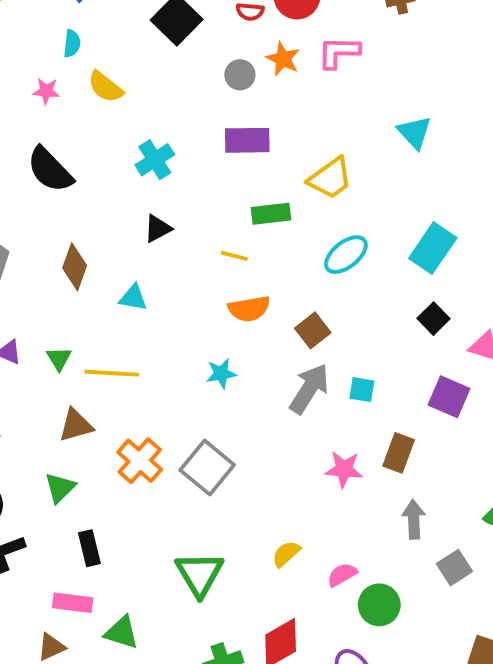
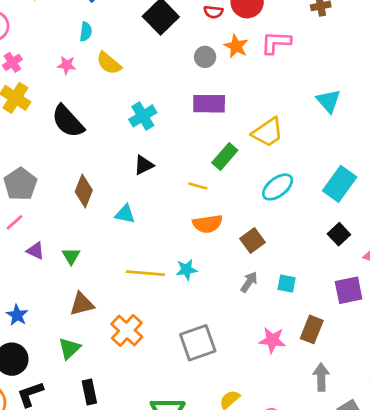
green rectangle: (271, 214) -> (225, 157), turned -44
yellow line: (112, 373) -> (145, 273), moved
gray arrow: (309, 389) -> (249, 282), size x0.6
purple square: (449, 397) -> (349, 290), turned -36
gray square: (207, 467) -> (198, 343), moved, turned 30

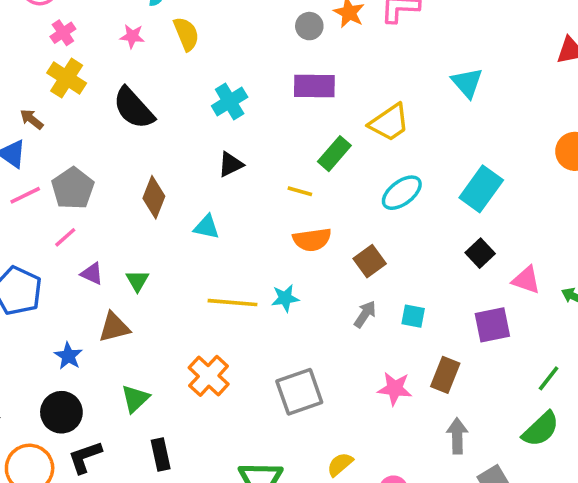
yellow semicircle: (109, 63) -> (186, 34), turned -152
brown triangle: (82, 304) -> (114, 327), moved

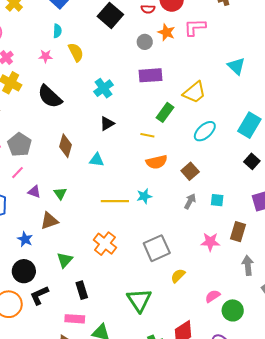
yellow semicircle: (340, 464) -> (178, 276), moved

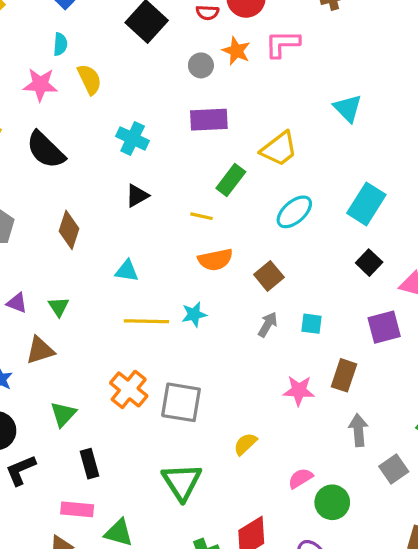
pink star: (46, 56) -> (40, 85), size x1.5
cyan cross: (103, 88) -> (133, 138), turned -30
cyan triangle: (97, 160) -> (127, 271), moved
gray square: (157, 248) -> (181, 402), moved, turned 32

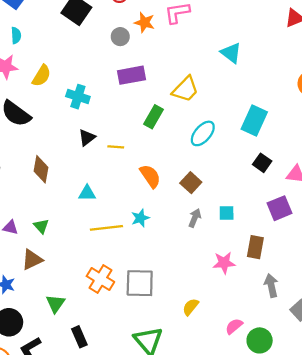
yellow semicircle: (89, 79) -> (41, 76), moved, turned 65
yellow line: (202, 216) -> (116, 147), moved
orange semicircle: (215, 260) -> (150, 176), turned -105

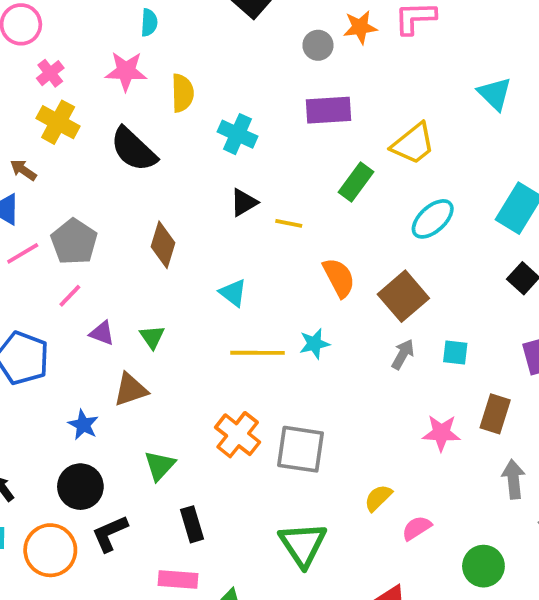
orange star: (144, 22) -> (360, 27), turned -30
yellow semicircle: (41, 76) -> (182, 93), turned -40
brown square: (191, 183) -> (403, 296), size x1.4
cyan triangle: (87, 193) -> (233, 293), turned 30
pink semicircle: (234, 326) -> (417, 528), moved

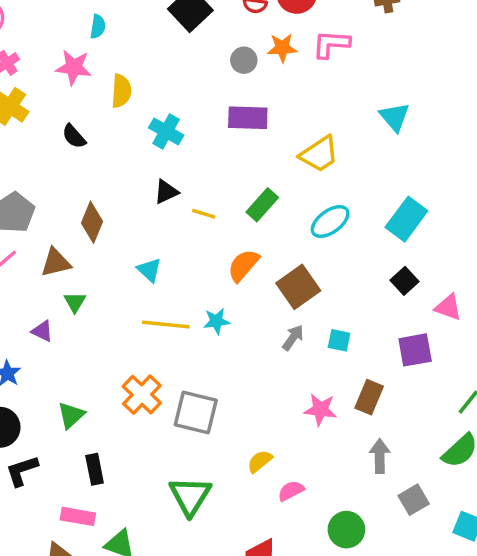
black semicircle: (134, 149) -> (74, 136), size x0.6
green rectangle: (356, 182) -> (262, 205), moved
orange semicircle: (339, 278) -> (243, 265), turned -117
purple triangle: (102, 333) -> (42, 331), moved
brown triangle: (131, 390) -> (56, 263), moved

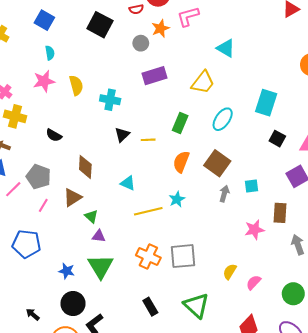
cyan triangle: (395, 117) -> (226, 48), moved
black semicircle: (74, 136) -> (54, 135), moved
purple triangle: (42, 331) -> (99, 236), moved
green triangle: (71, 415) -> (101, 266), moved, size x1.5
black rectangle: (95, 469) -> (150, 307), moved

